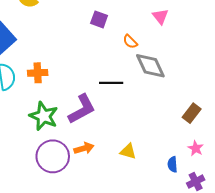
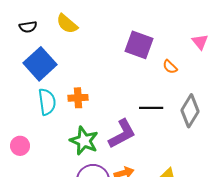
purple square: (99, 19) -> (139, 45), size x1.6
gray diamond: (150, 66) -> (190, 111), moved, turned 56

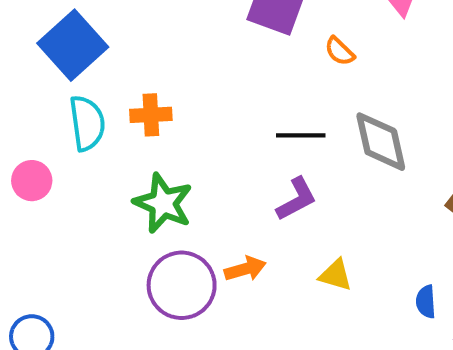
gray diamond: (190, 111) -> (381, 142), turned -44
purple L-shape: (122, 134) -> (297, 199), moved, size x0.7
pink circle: (20, 146) -> (32, 181), moved

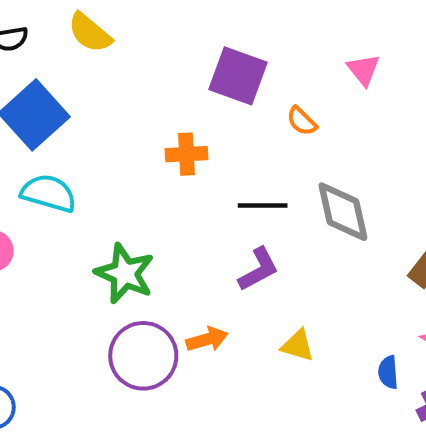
orange cross: (151, 115) -> (186, 154), moved
cyan semicircle: (87, 123) -> (49, 193), turned -66

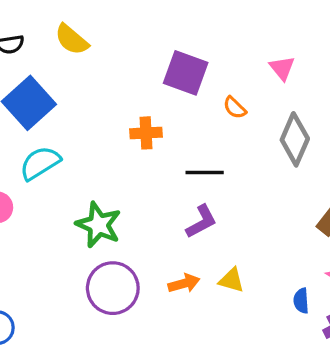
cyan semicircle: (49, 193) -> (40, 163), turned -48
gray diamond: (343, 212) -> (295, 139), moved, turned 36
orange arrow: (207, 339) -> (184, 283), moved

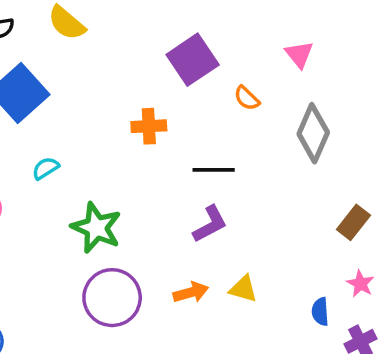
purple square: (186, 73) -> (193, 60), turned 36
cyan semicircle: (40, 163) -> (46, 168), moved, size x0.6

